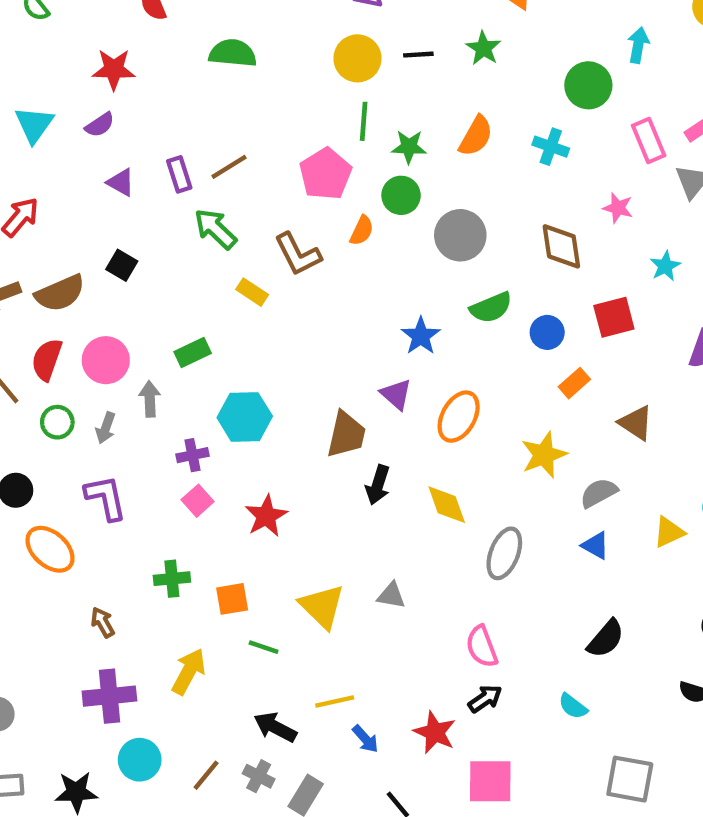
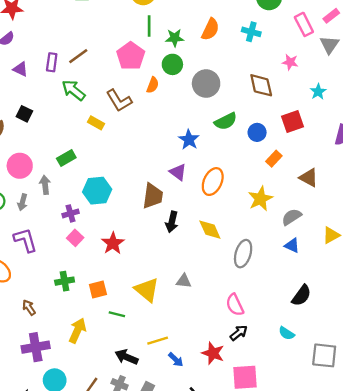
purple rectangle: (179, 174) -> (52, 62), turned 30
gray square: (630, 779) -> (324, 355), moved

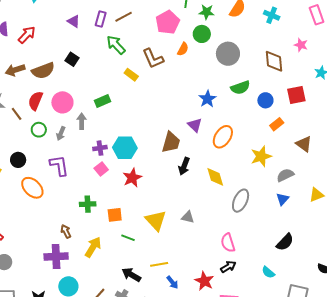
cyan hexagon: (97, 191) -> (125, 148), moved
blue triangle: (292, 246) -> (283, 199), turned 40
brown arrow: (29, 308) -> (66, 231), moved

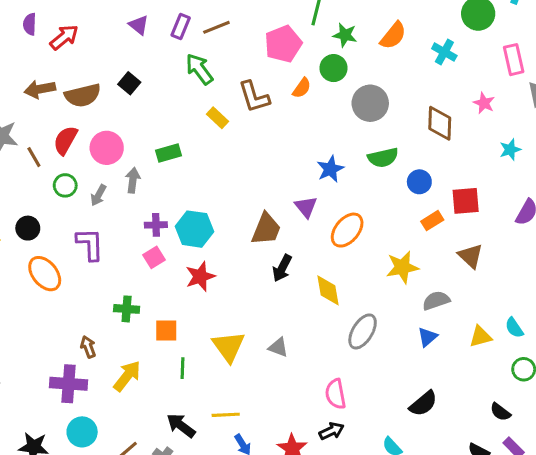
red square: (296, 95) -> (466, 201), moved
green line: (128, 238) -> (182, 368), turned 64

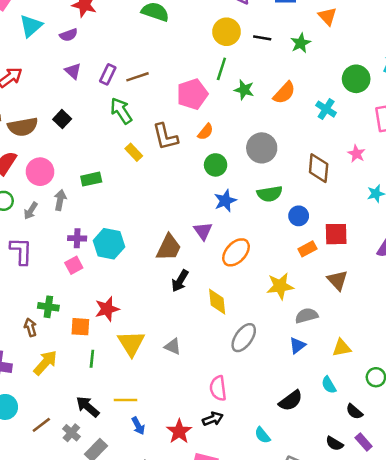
green circle: (334, 68) -> (216, 165), moved
red star: (200, 276) -> (107, 309), moved
cyan semicircle: (514, 328) -> (329, 385), moved
brown arrow: (88, 347) -> (30, 327), moved

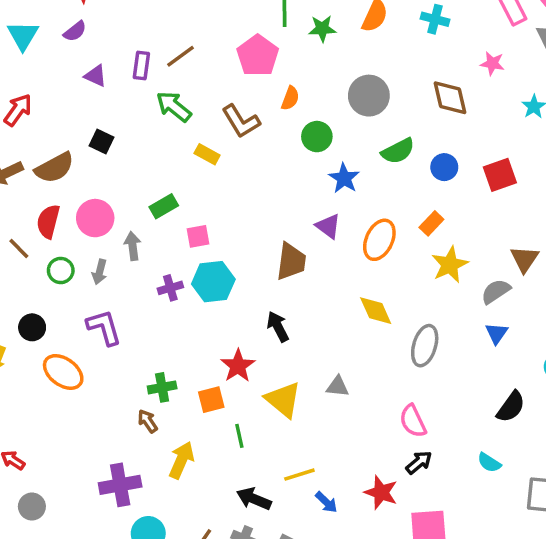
orange rectangle: (307, 249) -> (431, 223), moved
pink square: (74, 265) -> (198, 236), moved, turned 36
brown triangle: (337, 280) -> (524, 259), moved, turned 35
black arrow: (180, 281) -> (278, 327), moved, turned 140

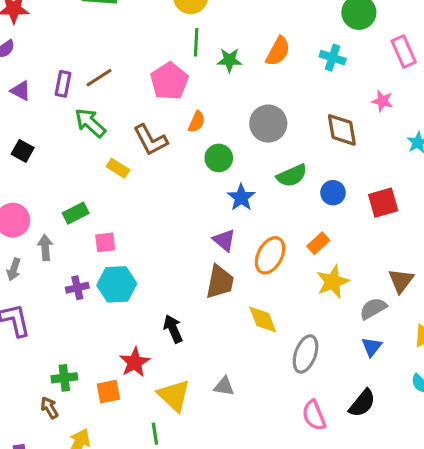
brown trapezoid: (291, 261) -> (220, 282), moved
black semicircle: (511, 407) -> (362, 403), moved
pink semicircle: (413, 421) -> (314, 415), moved
green line: (239, 436) -> (155, 434), moved

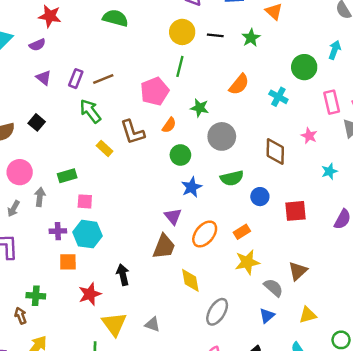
green star: (229, 60) -> (200, 108), moved
gray semicircle: (373, 308) -> (273, 288), turned 60
orange square: (108, 392) -> (68, 262), moved

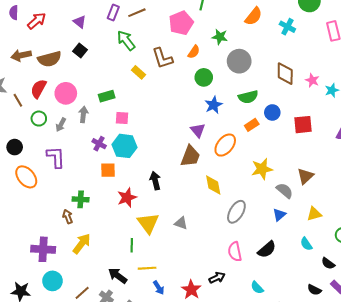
purple triangle: (44, 78) -> (80, 22), moved
pink star: (309, 136) -> (312, 80), moved
purple cross: (58, 231) -> (99, 144), turned 32
orange rectangle: (242, 232) -> (252, 125), moved

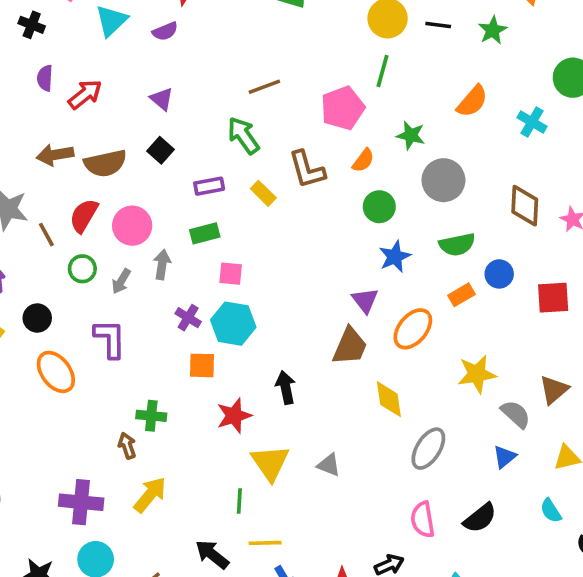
purple rectangle: (113, 13) -> (209, 186), moved, turned 56

